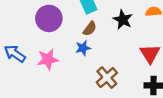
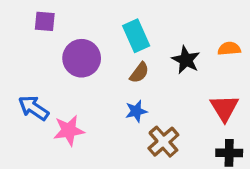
blue star: (83, 48) -> (136, 111), moved
pink star: (48, 59) -> (69, 130), moved

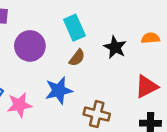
red triangle: (224, 108) -> (147, 87), turned 35
blue star: (136, 111) -> (59, 90), moved, size x1.5
brown cross: (163, 142) -> (97, 114), turned -35

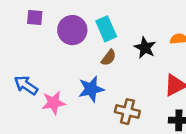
purple circle: (30, 46) -> (72, 30), moved

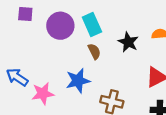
brown semicircle: (109, 58) -> (94, 51), turned -63

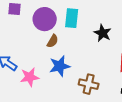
cyan rectangle: (92, 25) -> (72, 18), turned 30
brown semicircle: (94, 51) -> (53, 41), moved, turned 56

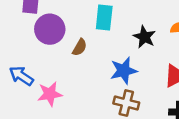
purple circle: (45, 19) -> (50, 29), moved
blue star: (60, 66) -> (124, 71), moved

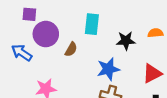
black star: (144, 37) -> (126, 41), turned -30
blue arrow: (21, 76) -> (22, 53), moved

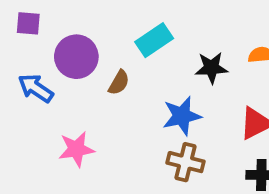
purple square: (29, 14) -> (28, 23), moved
cyan rectangle: (92, 24) -> (154, 40), turned 50

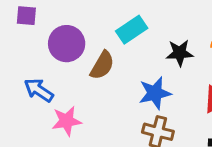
brown semicircle: (119, 83) -> (102, 65), size x1.4
blue arrow: (36, 88) -> (39, 90), moved

